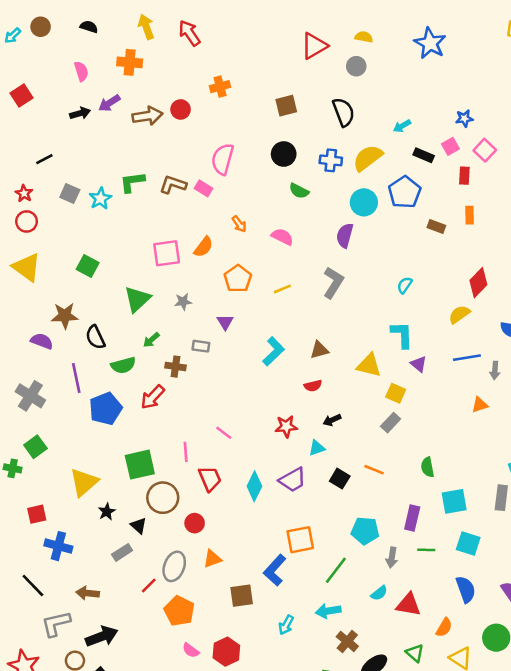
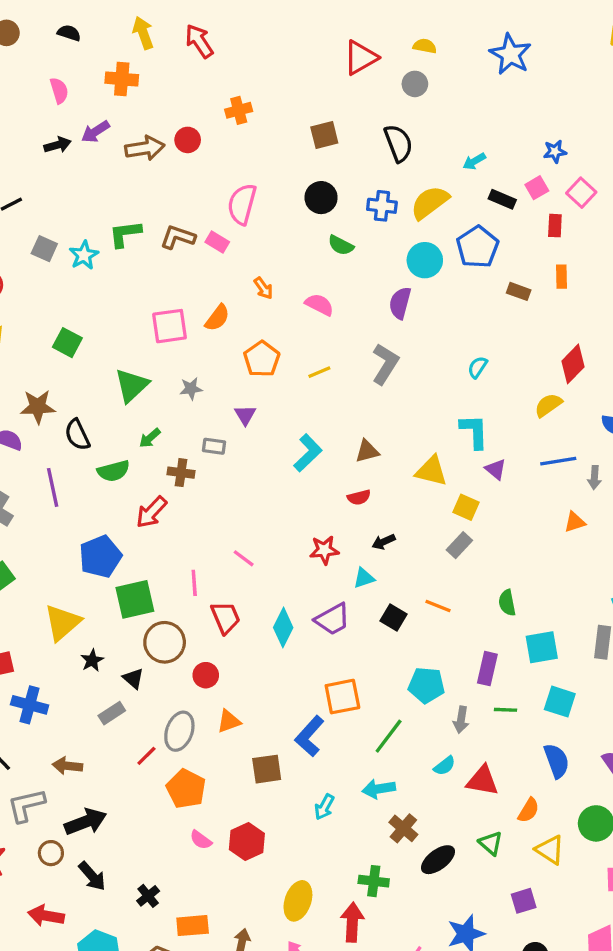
blue pentagon: (105, 409) -> (100, 557), moved

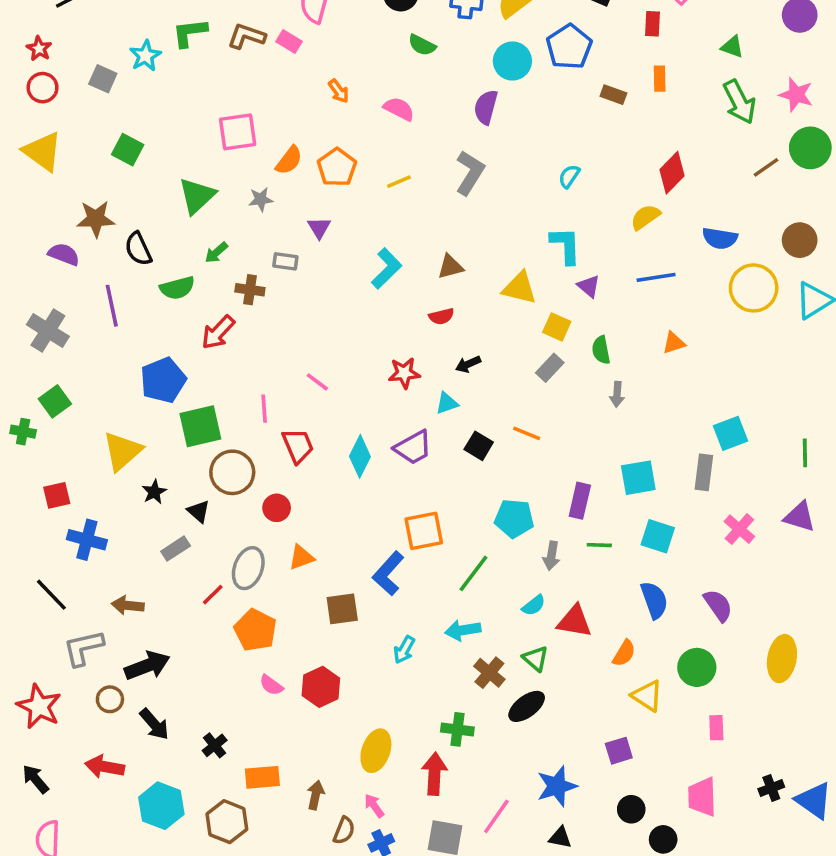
gray square: (44, 249) -> (103, 79), moved
orange semicircle: (217, 318) -> (289, 160), moved
gray arrow: (594, 478) -> (617, 394), moved
green semicircle: (507, 603) -> (601, 350), moved
green triangle: (491, 843) -> (535, 659), moved

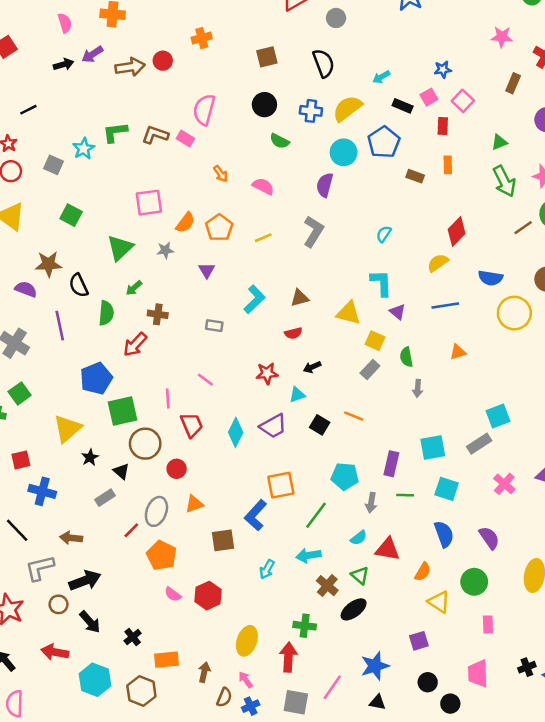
green triangle: (732, 47) -> (499, 142), turned -42
gray rectangle: (285, 261) -> (214, 326), moved
green semicircle: (177, 288) -> (106, 313), turned -70
gray rectangle: (704, 472) -> (479, 444), turned 50

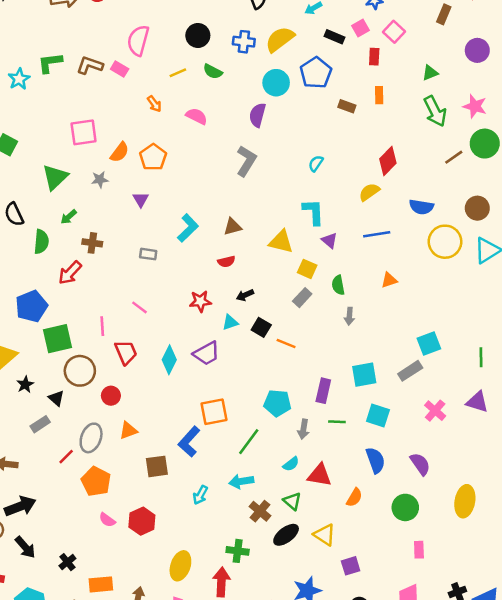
yellow line: (263, 238) -> (178, 73), moved
black square: (320, 425) -> (261, 327), moved
yellow triangle: (439, 602) -> (325, 535), moved

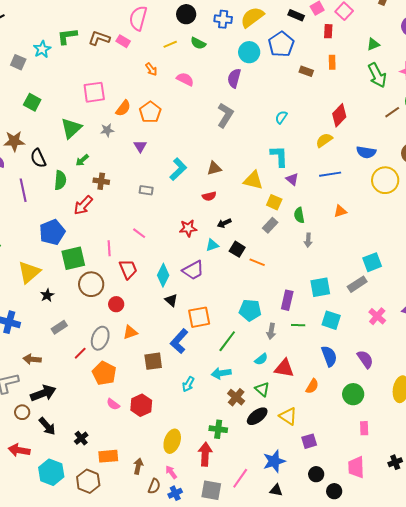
black triangle: (56, 398) -> (171, 300), moved

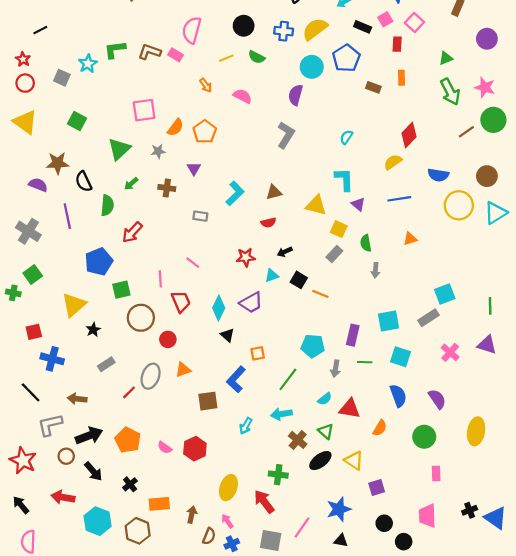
brown cross: (101, 181) -> (167, 188), moved
green square: (73, 258) -> (121, 290), size x0.7
orange square: (199, 317) -> (258, 353), size x0.6
orange pentagon: (104, 373) -> (128, 440), moved
red arrow: (205, 454) -> (264, 502), turned -40

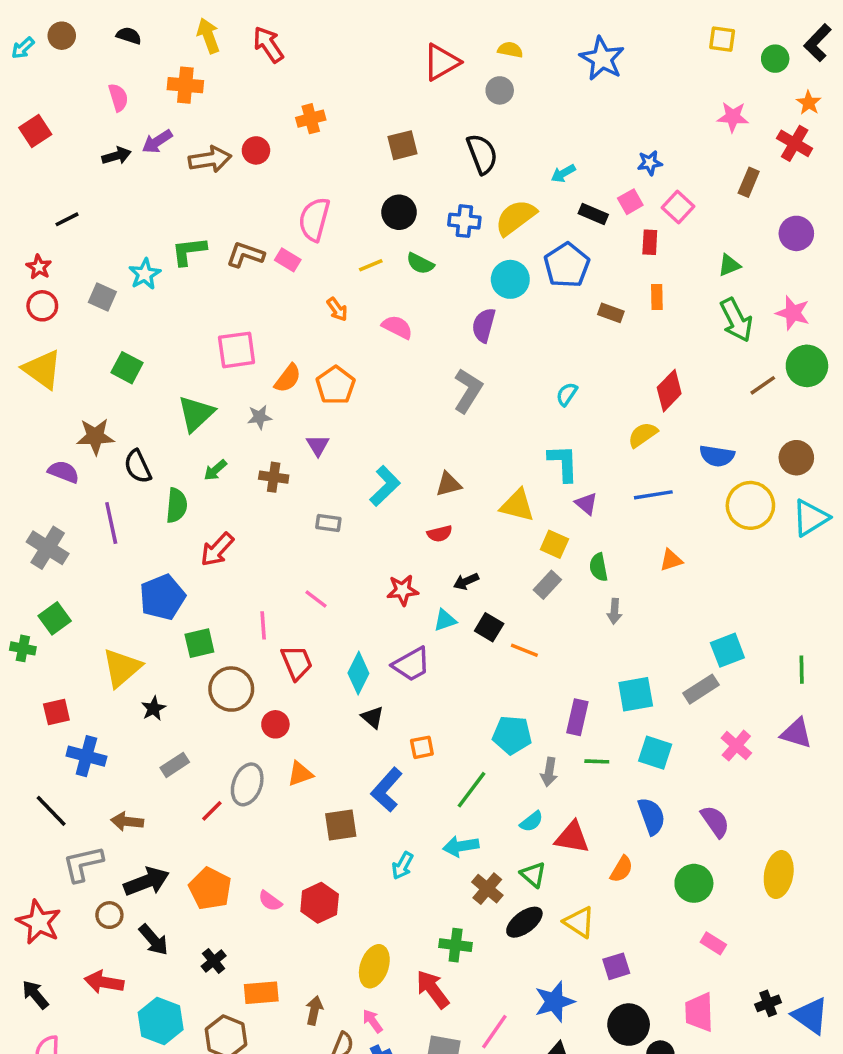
pink rectangle: (436, 474) -> (713, 943), turned -56
black circle: (384, 523) -> (629, 1025), size x1.5

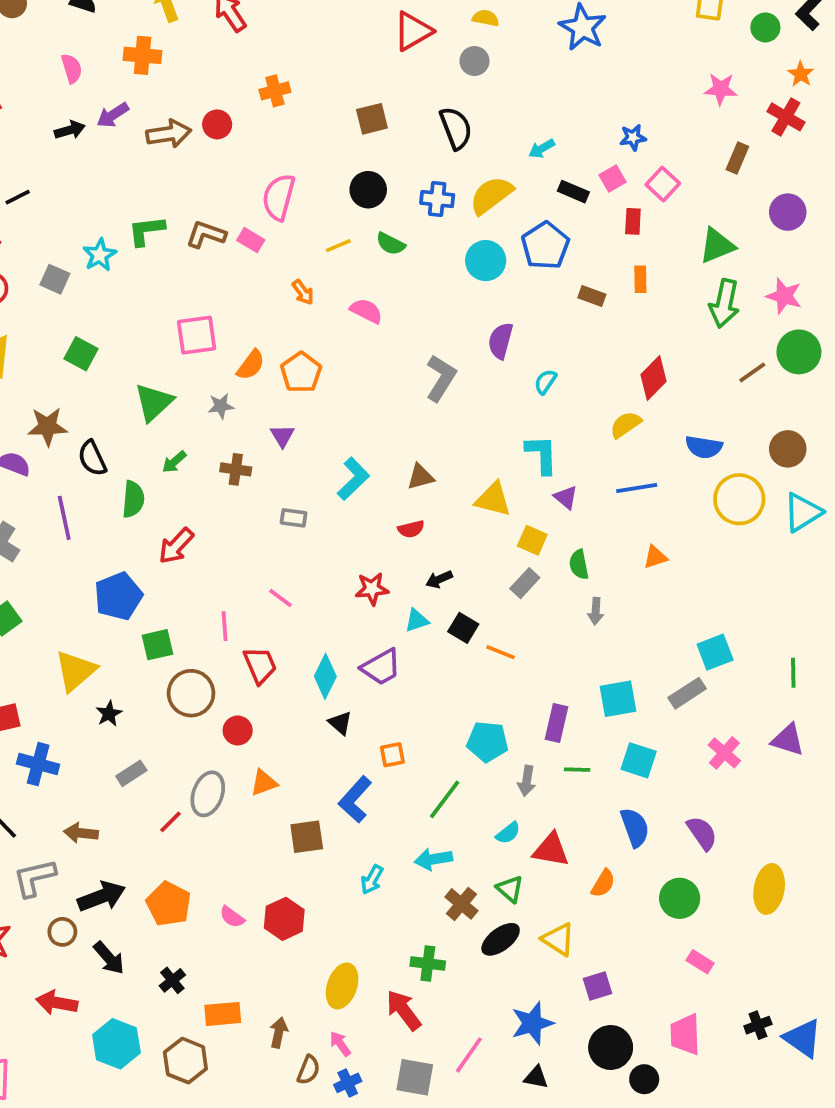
green triangle: (729, 265) -> (717, 246), size x1.5
green arrow: (736, 320) -> (724, 303), turned 39
purple semicircle: (484, 325) -> (501, 341), moved

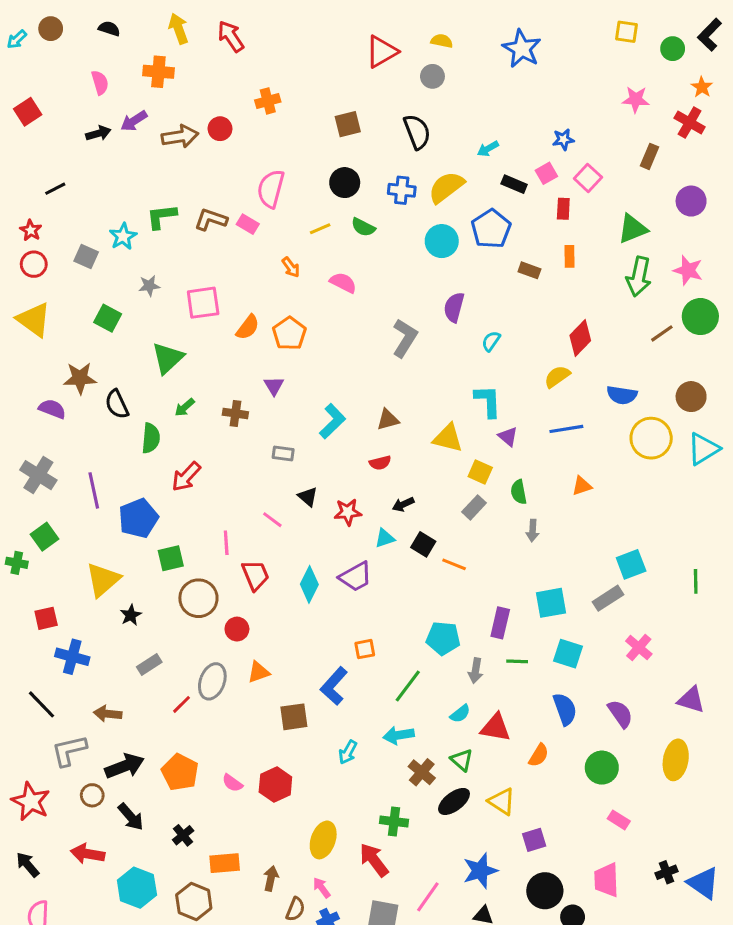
gray star: (221, 406) -> (149, 286), moved
purple line: (64, 518) -> (94, 490), moved
black triangle: (340, 723) -> (308, 497), moved
purple triangle: (788, 740) -> (691, 700), moved

